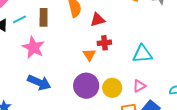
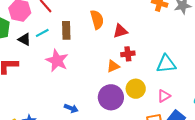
orange triangle: (89, 55) -> (113, 66), turned 40
blue arrow: (39, 82) -> (71, 108), moved, size x0.6
yellow circle: (112, 88) -> (136, 89), moved

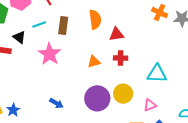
black triangle: (24, 39) -> (19, 37), moved
orange triangle: (113, 66) -> (94, 62), moved

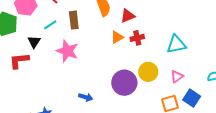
black triangle: (19, 37) -> (34, 42), turned 40
orange triangle: (94, 62) -> (117, 37), moved

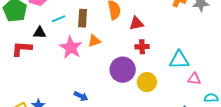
orange triangle: (117, 37) -> (94, 41), moved
black triangle: (34, 42) -> (40, 33), turned 48
pink triangle: (177, 77) -> (194, 79), moved, turned 32
purple circle: (124, 83) -> (123, 70), moved

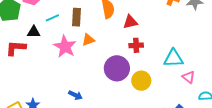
pink triangle: (194, 79) -> (189, 77), turned 32

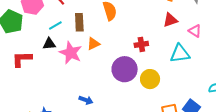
red triangle: (130, 22) -> (170, 20), moved
black triangle: (34, 32) -> (49, 44), moved
pink triangle: (189, 77) -> (195, 31), moved

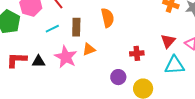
red triangle: (170, 20) -> (168, 41), moved, turned -35
black triangle: (49, 44) -> (39, 61), moved
purple circle: (125, 69) -> (118, 77), size x0.6

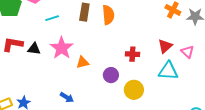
brown rectangle: (76, 27) -> (84, 12), moved
orange triangle: (89, 49) -> (83, 62), moved

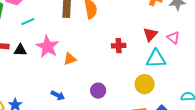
cyan line: (52, 18) -> (28, 22), moved
purple circle: (111, 75) -> (98, 91), moved
yellow circle: (134, 90) -> (145, 84), moved

